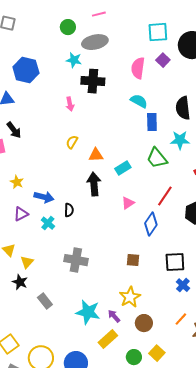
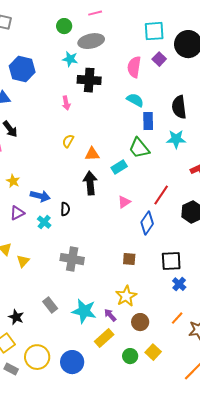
green trapezoid: (157, 158) -> (139, 148), moved
black star: (20, 282) -> (16, 317), moved
gray rectangle: (45, 301) -> (50, 305), moved

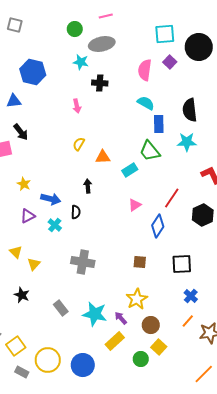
black cross: (89, 80) -> (100, 83), size x0.7
black arrow: (90, 183) -> (88, 186), moved, size x0.6
blue cross: (179, 284) -> (191, 296), moved
black star: (16, 317) -> (22, 295), moved
yellow square: (153, 352) -> (159, 347), moved

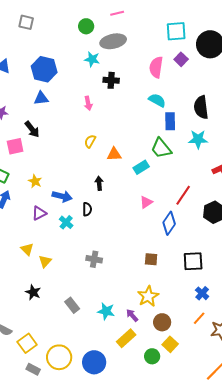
blue triangle: (14, 101) -> (41, 98), moved
gray cross: (83, 262) -> (94, 259), size x0.7
cyan star: (95, 314) -> (106, 311), size x0.7

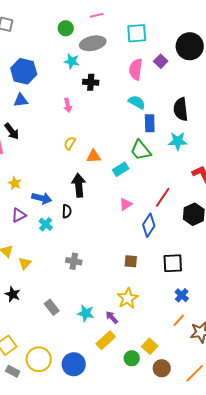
cyan square: (176, 31) -> (137, 33), moved
black arrow: (99, 183) -> (79, 185), size x1.6
brown circle: (162, 322) -> (162, 368), moved

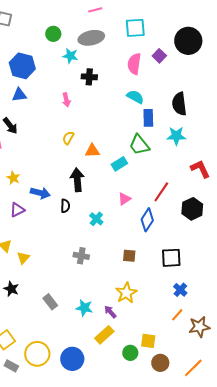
green circle: (66, 28) -> (53, 34), moved
cyan cross: (46, 224) -> (96, 219), moved
gray cross: (74, 261) -> (81, 256), moved
yellow square: (150, 346) -> (148, 341), turned -35

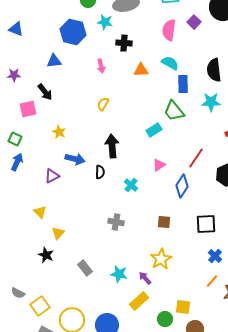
blue hexagon: (22, 66) -> (73, 32), moved
orange triangle: (92, 151) -> (141, 70), moved
yellow star: (13, 178) -> (59, 132), moved
yellow triangle: (23, 258) -> (58, 233), moved

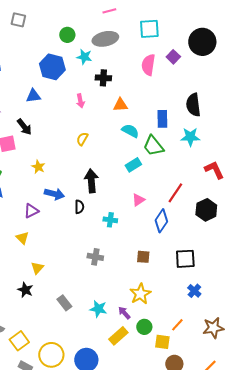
cyan semicircle: (170, 63) -> (130, 131), moved
cyan cross: (131, 185) -> (110, 220), turned -32
yellow triangle: (40, 212) -> (22, 238), moved
orange line: (212, 281) -> (177, 325), moved
green circle: (165, 319) -> (144, 327), moved

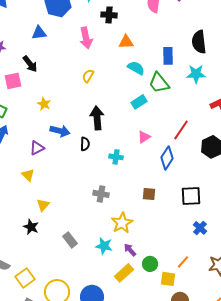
pink arrow: (80, 101) -> (86, 38), size x1.5
yellow star: (140, 294) -> (122, 223), moved

